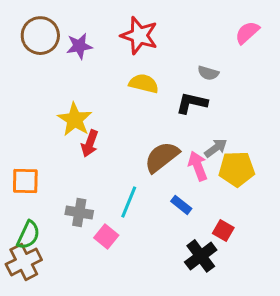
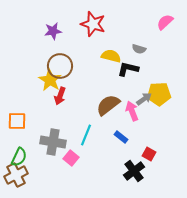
brown circle: (40, 36) -> (60, 66), moved
yellow semicircle: (144, 84) -> (111, 56), moved
yellow pentagon: (237, 169) -> (159, 94), moved
gray cross: (79, 212) -> (53, 142), size x1.4

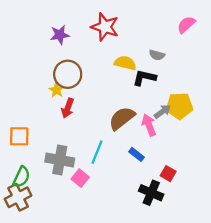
yellow star: (50, 80) -> (56, 90), size x0.6
black cross: (134, 171) -> (151, 193), turned -30

